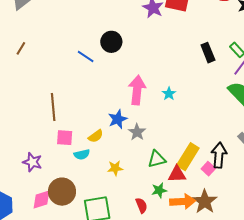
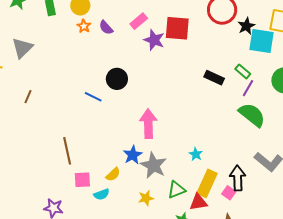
black rectangle: (208, 53) -> (214, 78), turned -36
cyan star: (169, 94) -> (196, 154), moved
gray star: (137, 132) -> (154, 165), size x1.5
yellow star: (115, 168) -> (146, 198), moved

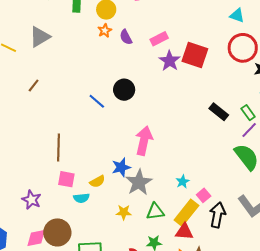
pink square: (229, 193) -> (204, 195), moved
red triangle: (198, 202) -> (184, 232), moved

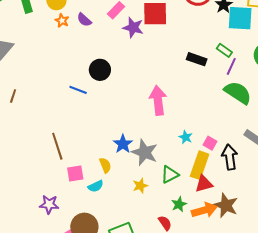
pink arrow: (144, 141) -> (158, 100), moved
yellow semicircle: (97, 181) -> (105, 165), turned -63

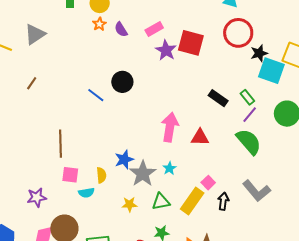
cyan star: (186, 137) -> (169, 168), moved
black arrow: (230, 157) -> (223, 201), size x0.7
red triangle: (204, 184) -> (200, 137), moved
purple star: (49, 204) -> (37, 197), turned -30

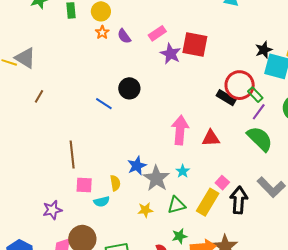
red circle: (238, 33) -> (240, 85), moved
gray triangle: (35, 34) -> (25, 58), moved, turned -50
black arrow: (223, 201) -> (239, 200), size x1.5

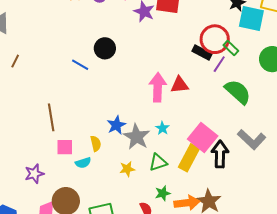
purple line: (259, 112) -> (219, 64), moved
red triangle: (211, 138) -> (180, 85), moved
pink square: (222, 183) -> (203, 137), size x2.0

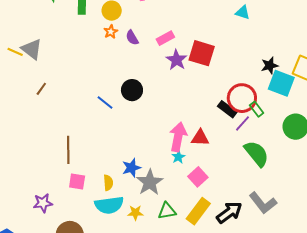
cyan star: (162, 128) -> (178, 157), moved
pink square: (203, 137) -> (198, 177), moved, size x0.7
black arrow: (220, 154) -> (229, 212), turned 44
cyan semicircle: (83, 163) -> (109, 205), moved, size x1.8

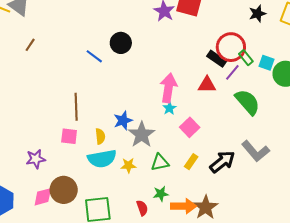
cyan square: (281, 83) -> (267, 63), moved, size x0.6
red triangle: (200, 138) -> (207, 85), moved
brown line: (68, 150) -> (76, 107), moved
yellow rectangle: (198, 211) -> (191, 162), size x0.6

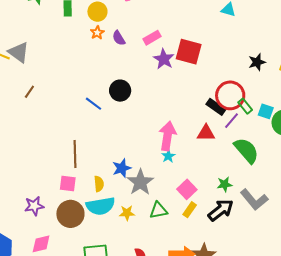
pink square: (190, 127) -> (187, 189), moved
brown circle: (64, 190) -> (70, 214), moved
green star: (161, 194) -> (225, 184), moved

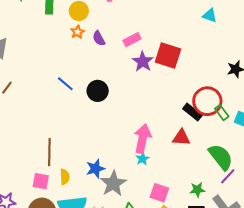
blue line: (94, 104) -> (65, 84), moved
purple line: (231, 121) -> (228, 176), moved
yellow semicircle: (99, 184) -> (65, 177), moved
pink square: (187, 189) -> (159, 193), turned -30

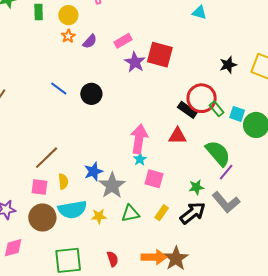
purple semicircle: (99, 38) -> (90, 41), turned -105
brown line: (49, 152) -> (47, 158), turned 48
pink square: (159, 193) -> (154, 179), moved

